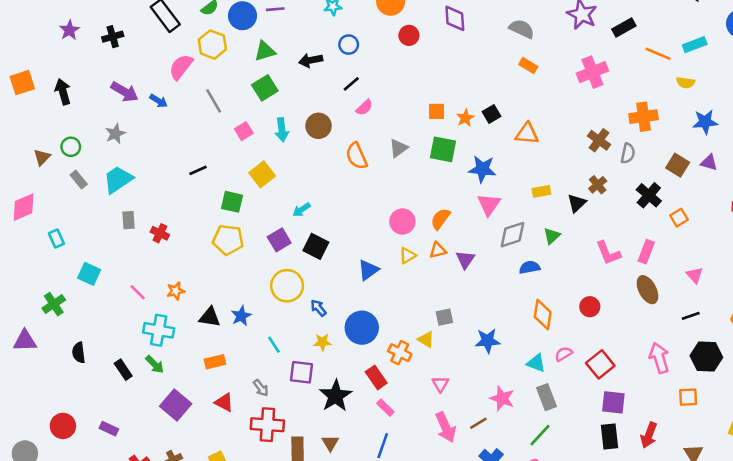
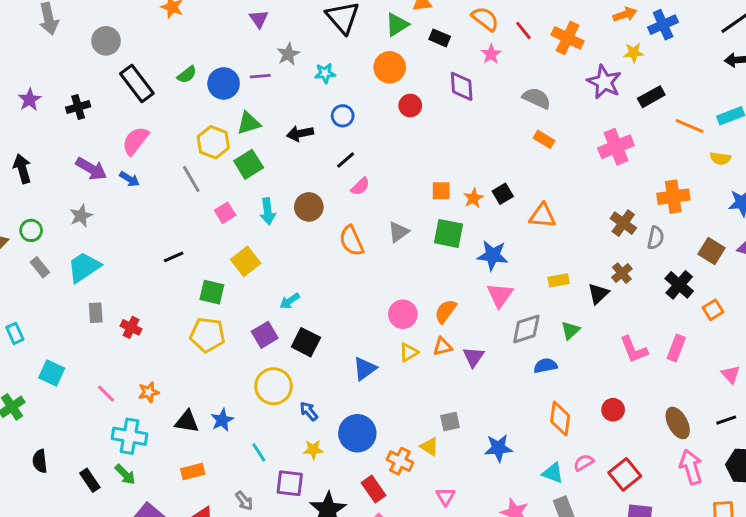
yellow hexagon: (212, 45) -> (213, 142), moved
pink semicircle: (181, 67) -> (135, 141), moved
brown ellipse: (647, 290) -> (678, 423), moved

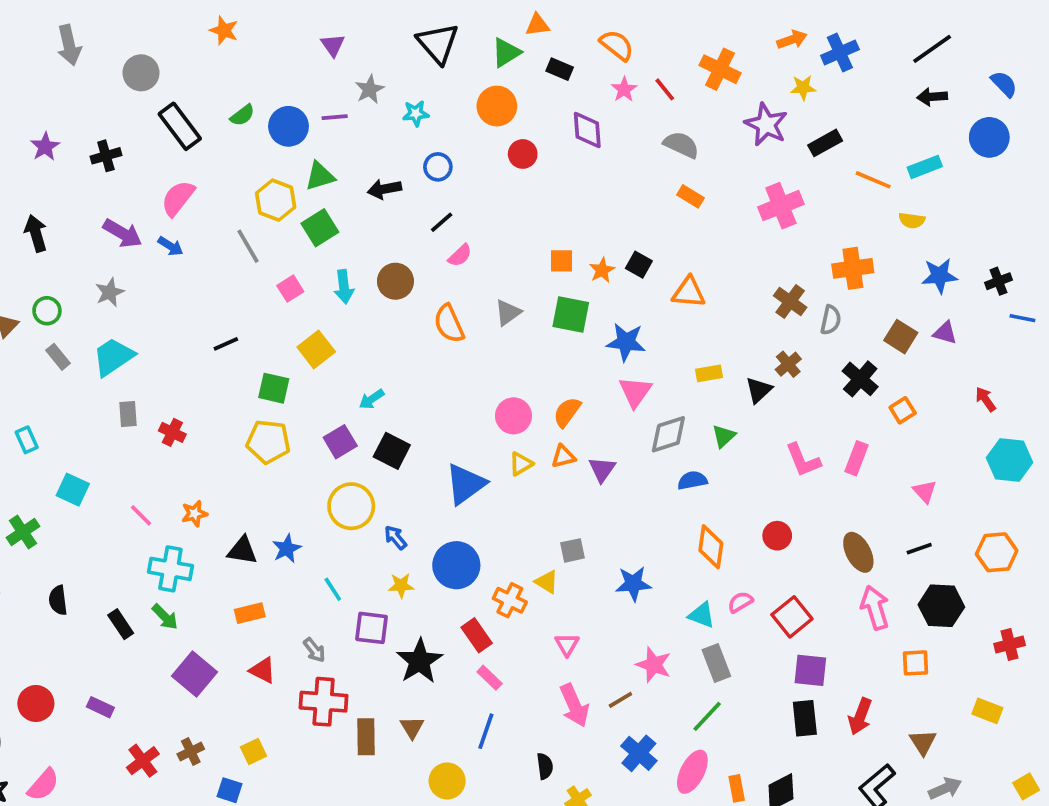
red line: (523, 31) -> (665, 89), moved
black square: (503, 194) -> (639, 265), turned -30
blue triangle: (365, 369) -> (466, 484), size x1.4

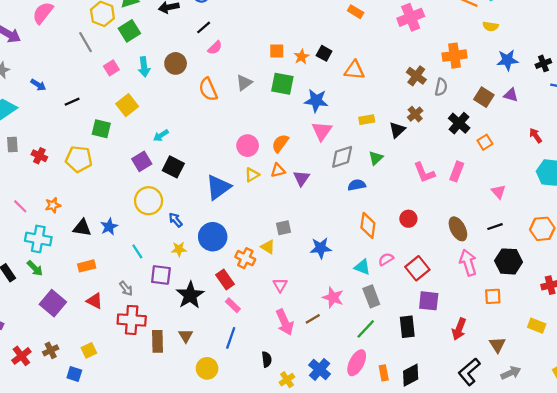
blue arrow: (170, 246) -> (38, 85), moved
yellow pentagon: (268, 442) -> (79, 159), moved
black rectangle: (805, 718) -> (407, 327), moved
blue cross: (639, 753) -> (320, 369), moved

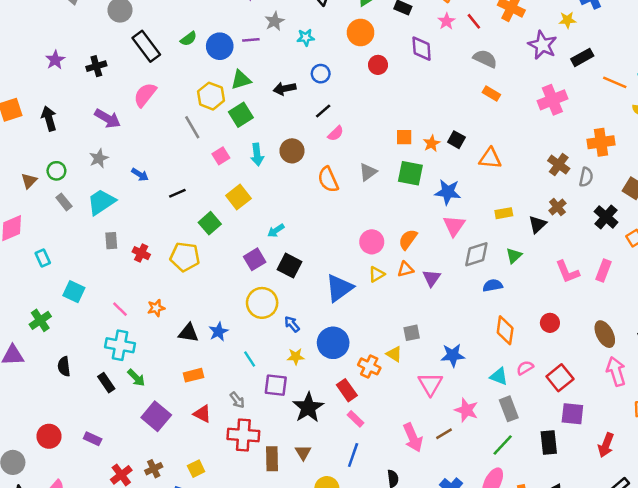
green square: (101, 129) -> (210, 223), turned 36
cyan cross: (38, 239) -> (120, 345), moved
pink triangle: (280, 285) -> (430, 384), moved, size x1.5

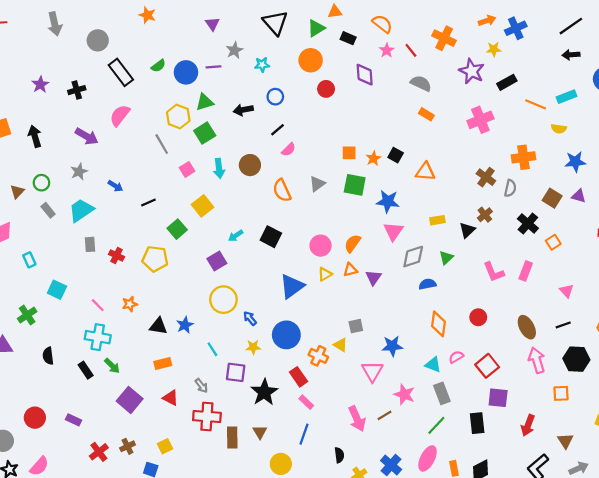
black square: (289, 266) -> (271, 237), moved

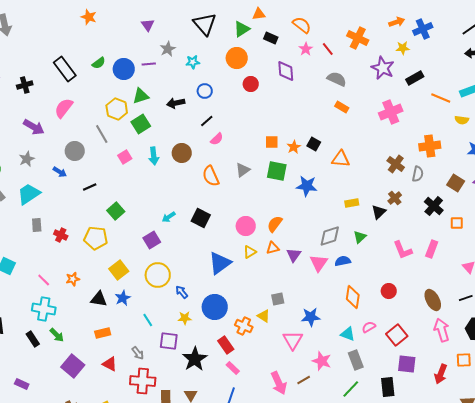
gray circle: (98, 40) -> (75, 151), moved
yellow square: (203, 206) -> (119, 270), moved
pink triangle: (393, 231) -> (319, 263), moved
orange square: (553, 242) -> (457, 223), turned 32
red arrow: (528, 425) -> (441, 374), moved

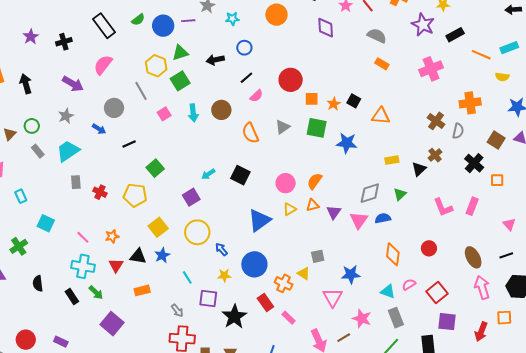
red circle: (251, 84) -> (291, 80), moved, size x1.5
red triangle: (110, 364) -> (116, 265), moved, turned 35
pink rectangle: (233, 368) -> (289, 318), moved

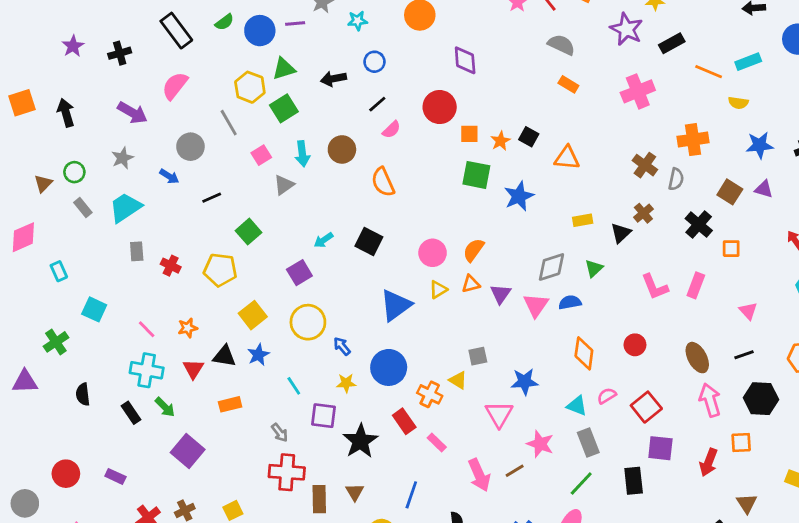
purple diamond: (326, 28) -> (465, 60), moved
gray triangle: (283, 127) -> (284, 185), moved
blue star: (347, 143) -> (519, 196), turned -30

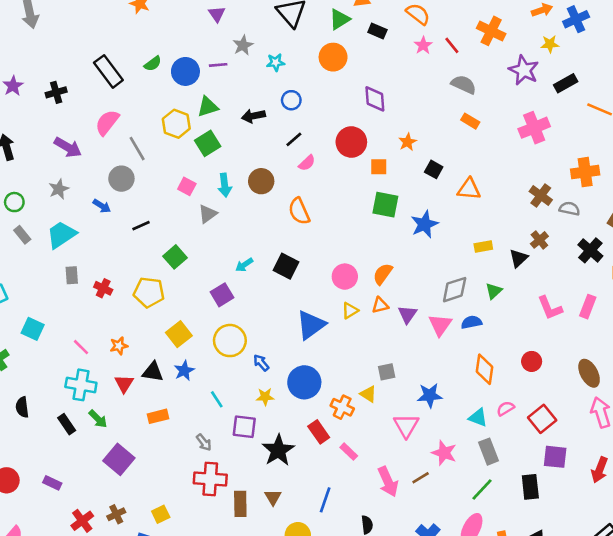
gray line: (229, 123) -> (137, 149), moved
orange star: (500, 141) -> (408, 142), moved
pink square: (261, 155) -> (187, 186), turned -30
gray semicircle: (676, 179) -> (569, 209), turned -90

